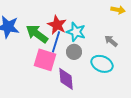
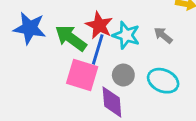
gray arrow: (111, 41) -> (163, 35), moved
gray circle: (74, 52) -> (123, 75), moved

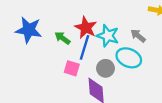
green arrow: (71, 38) -> (62, 38), size x0.6
pink square: (82, 75) -> (72, 68), size x0.6
cyan ellipse: (163, 81) -> (129, 58), moved

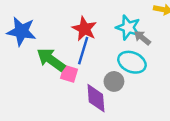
cyan star: (108, 36) -> (128, 27), moved
green arrow: (62, 38) -> (51, 60), moved, size x1.6
gray circle: (105, 68) -> (114, 81), moved

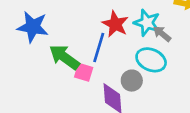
red star: (84, 29) -> (115, 24), moved

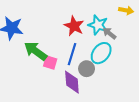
blue line: (99, 47) -> (72, 54), moved
cyan ellipse: (151, 60) -> (101, 53), turned -75

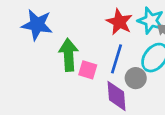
green arrow: (36, 51) -> (69, 55), turned 50

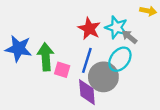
blue star: (37, 25) -> (19, 49), moved
gray circle: (136, 78) -> (103, 77), size x1.6

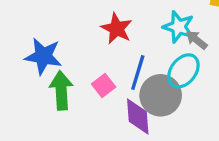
red star: (89, 29) -> (117, 28), moved
green arrow: (46, 57) -> (61, 90), moved
pink square: (62, 70) -> (104, 86), turned 35

